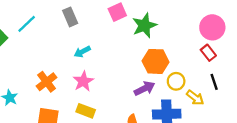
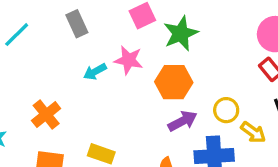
orange hexagon: (156, 61) -> (174, 82), moved
pink star: (83, 81) -> (129, 60), moved, turned -30

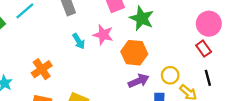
green star: (181, 33) -> (142, 18), turned -30
cyan arrow: (95, 72) -> (79, 41), turned -98

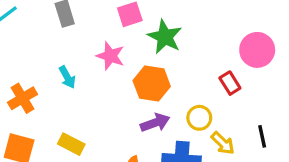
cyan arrow: (79, 41) -> (67, 77), moved
red rectangle: (204, 49) -> (230, 83), moved
black line: (208, 78) -> (262, 136), moved

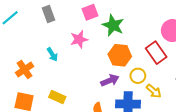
pink star: (110, 56) -> (79, 39), turned -30
orange hexagon: (152, 83) -> (120, 55), moved
red rectangle: (230, 83) -> (156, 53), size x1.5

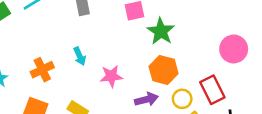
pink star: (79, 39) -> (111, 76), moved
red rectangle: (156, 53) -> (212, 90), moved

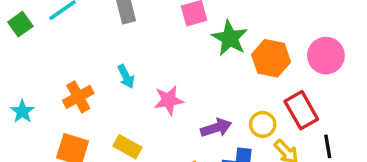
orange hexagon: (164, 70) -> (271, 58), moved

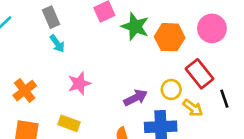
cyan arrow: (126, 76) -> (57, 44), moved
pink star: (169, 100) -> (79, 83), moved

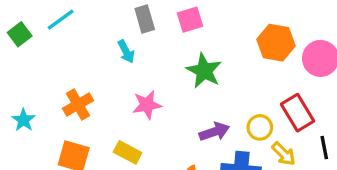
gray rectangle: (51, 17) -> (145, 19), moved
green star: (135, 27) -> (204, 71), moved
orange hexagon: (170, 37) -> (276, 43), moved

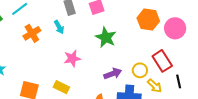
orange cross: (78, 104) -> (32, 33), moved

